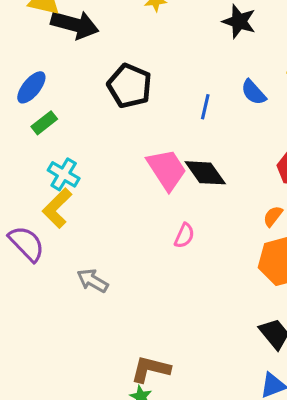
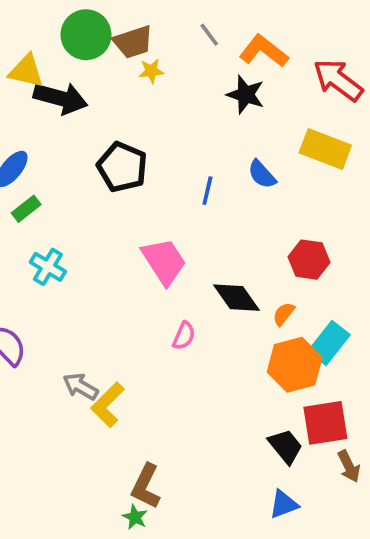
black diamond: (205, 173) -> (237, 298), moved
yellow L-shape: (57, 208) -> (108, 405), moved
brown L-shape: (151, 369) -> (146, 486), turned -78

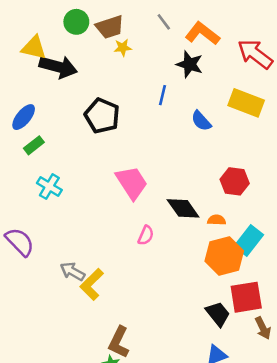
green circle: (86, 35) -> (76, 22), size x0.7
blue line: (207, 191) -> (163, 95), moved
orange semicircle: (284, 314) -> (217, 220), turned 54

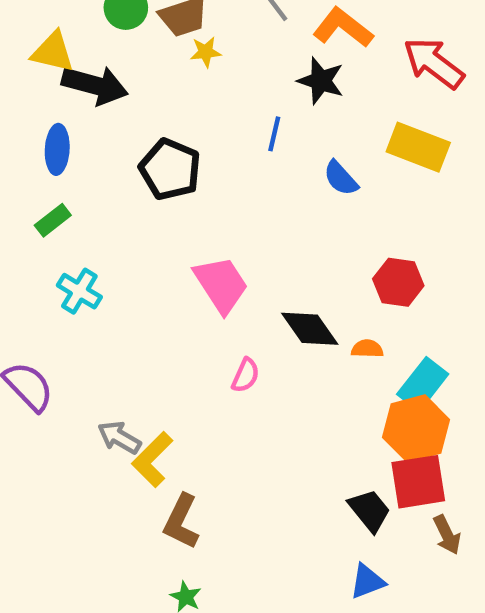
blue ellipse: (24, 117) -> (57, 149), moved, turned -36
orange hexagon: (224, 256) -> (416, 428), moved
brown L-shape: (119, 342) -> (181, 522), moved

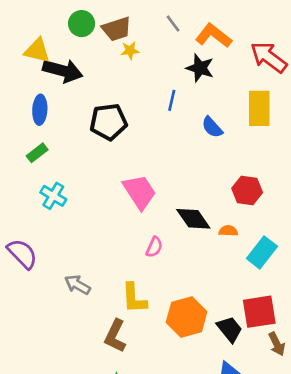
yellow rectangle: (418, 147) -> (259, 108), turned 69
black pentagon: (170, 169) -> (108, 122), turned -30
orange hexagon: (416, 428) -> (187, 317), moved
yellow L-shape: (152, 459) -> (134, 298), moved, turned -48

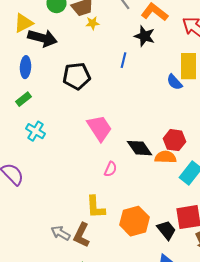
yellow triangle: (37, 50) -> (24, 23), turned -40
blue semicircle: (212, 127) -> (174, 82), moved
red hexagon: (247, 190) -> (174, 140), moved
orange semicircle: (228, 231) -> (166, 157), size x1.5
gray arrow: (78, 285) -> (60, 233), moved

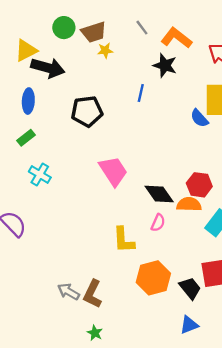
pink semicircle: (110, 169) -> (158, 223), moved
yellow L-shape: (96, 207) -> (124, 240), moved

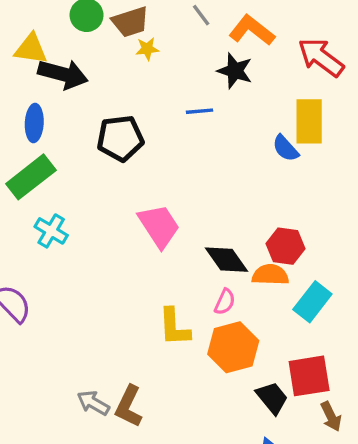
yellow triangle: (26, 51) -> (31, 49), turned 35
blue line: (141, 93) -> (200, 111), turned 72
green rectangle: (26, 138) -> (31, 177), size x1.8
orange hexagon: (153, 278) -> (233, 347), moved

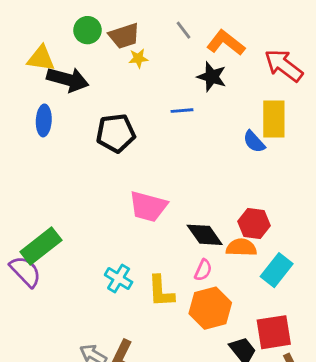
green rectangle: (31, 177) -> (41, 246), moved
pink trapezoid: (159, 226) -> (148, 207), turned 138
cyan cross: (51, 231) -> (119, 279), moved

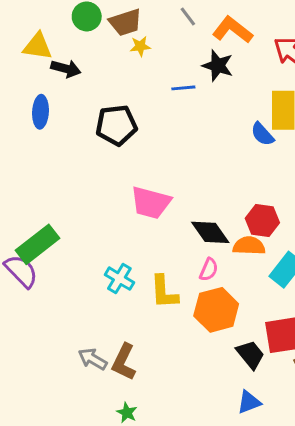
black arrow: (68, 80) -> (66, 69), size x0.7
blue line: (182, 111) -> (183, 88), moved

